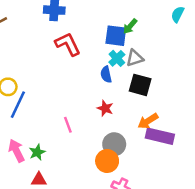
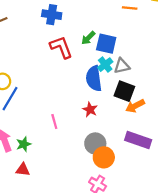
green arrow: (130, 26) -> (88, 38), moved
blue semicircle: (106, 74) -> (94, 78), size x1.6
orange arrow: (148, 121) -> (135, 106), moved
orange circle: (107, 161) -> (104, 157), moved

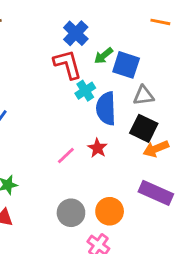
blue cross: (52, 15) -> (76, 33), moved, turned 30
cyan cross: (105, 65) -> (85, 91), moved
pink line: (54, 122) -> (66, 156), moved, turned 56
gray circle: (95, 143) -> (71, 213), moved

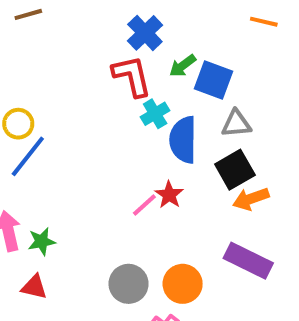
black square: (144, 128) -> (235, 170), turned 32
pink line: (66, 156) -> (144, 205), moved

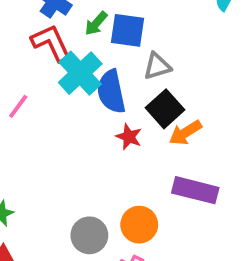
cyan cross: (155, 114) -> (80, 73), size x1.6
red star: (169, 195) -> (129, 137), moved
pink line: (144, 205) -> (18, 106), moved

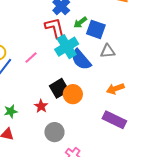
blue semicircle: (111, 92) -> (81, 60), turned -40
black square: (165, 109) -> (59, 88), moved
red star: (129, 137) -> (41, 106), moved
orange circle: (139, 225) -> (73, 94), moved

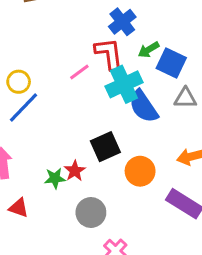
pink line: (31, 58) -> (79, 72), moved
orange circle: (73, 94) -> (140, 171), moved
green star: (11, 111) -> (55, 178), moved

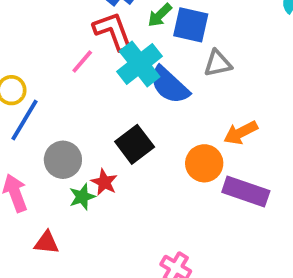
orange circle: (140, 171) -> (204, 163), moved
gray circle: (91, 212) -> (63, 160), moved

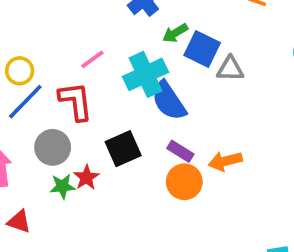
red L-shape: (113, 31) -> (76, 101), moved
gray triangle: (218, 63) -> (230, 69), moved
purple rectangle: (246, 191) -> (180, 151), moved, size x0.6

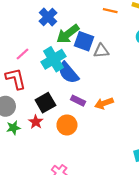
green arrow: (175, 33) -> (68, 34), size x1.6
red star: (86, 178) -> (36, 122), moved
orange circle: (184, 182) -> (67, 125), moved

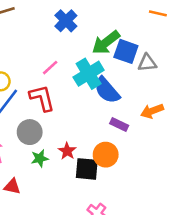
blue cross: (48, 17) -> (66, 21), moved
black square: (45, 103) -> (87, 169), moved, turned 36
orange arrow: (104, 103) -> (152, 111), moved

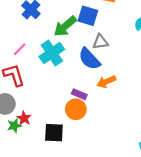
blue square: (126, 51) -> (88, 16), moved
blue semicircle: (107, 90) -> (89, 59), moved
red star: (67, 151) -> (24, 118), moved
orange circle: (106, 155) -> (76, 109), moved

